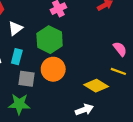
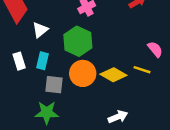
yellow line: (118, 71) -> (142, 70), moved
yellow diamond: (96, 86) -> (113, 75), moved

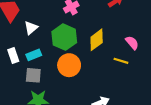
cyan rectangle: (43, 61) -> (34, 55), turned 56
yellow diamond: (113, 75) -> (97, 40), moved, turned -65
gray square: (54, 85) -> (33, 75), moved

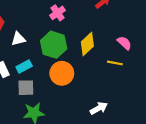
white triangle: (31, 28) -> (18, 39), turned 32

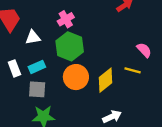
pink cross: (58, 13) -> (66, 19), moved
yellow diamond: (87, 44) -> (106, 80), moved

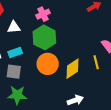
yellow line: (133, 70) -> (96, 62), turned 56

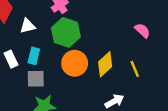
cyan rectangle: (15, 53) -> (34, 56), turned -48
yellow line: (96, 62) -> (135, 69), moved

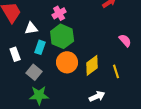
cyan rectangle: (34, 56) -> (40, 47), moved
gray square: (36, 79) -> (34, 72), turned 35

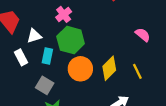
white rectangle: (15, 54) -> (21, 57), moved

